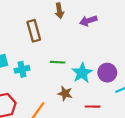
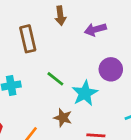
green line: (58, 62) -> (55, 79), turned 32
purple circle: (107, 73) -> (111, 69), moved

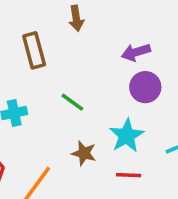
purple arrow: (95, 29) -> (136, 52), moved
cyan star: (85, 93) -> (127, 136), moved

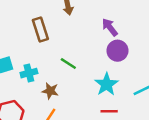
purple arrow: (136, 52) -> (110, 27), turned 72
brown star: (84, 153) -> (50, 91), moved

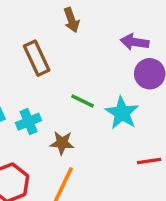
purple arrow: (110, 27) -> (135, 42), turned -36
cyan star: (107, 84) -> (122, 113), moved

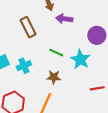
purple arrow: (135, 42) -> (64, 19), moved
brown star: (62, 143) -> (54, 77), moved

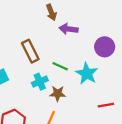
brown rectangle: (28, 27) -> (30, 51), moved
cyan cross: (24, 66) -> (40, 82), moved

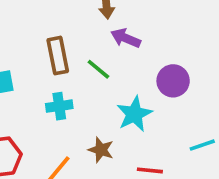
green line: (60, 66) -> (98, 69), moved
brown star: (58, 93) -> (101, 150), moved

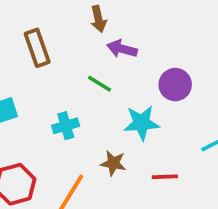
brown rectangle: (58, 56) -> (37, 48), moved
cyan star: (134, 114) -> (141, 123), turned 30

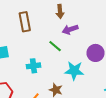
purple arrow: (122, 49) -> (70, 29), turned -42

